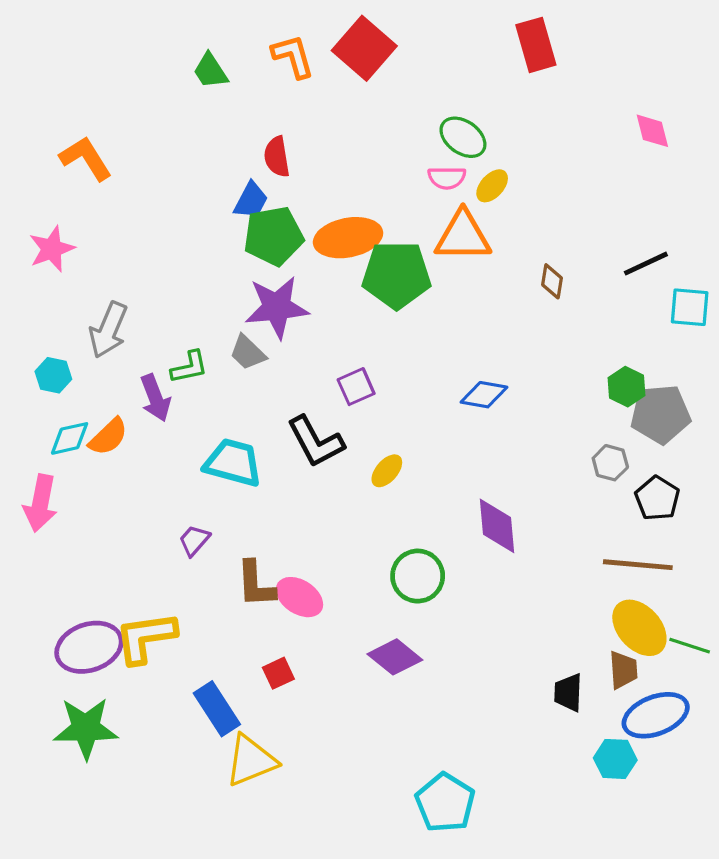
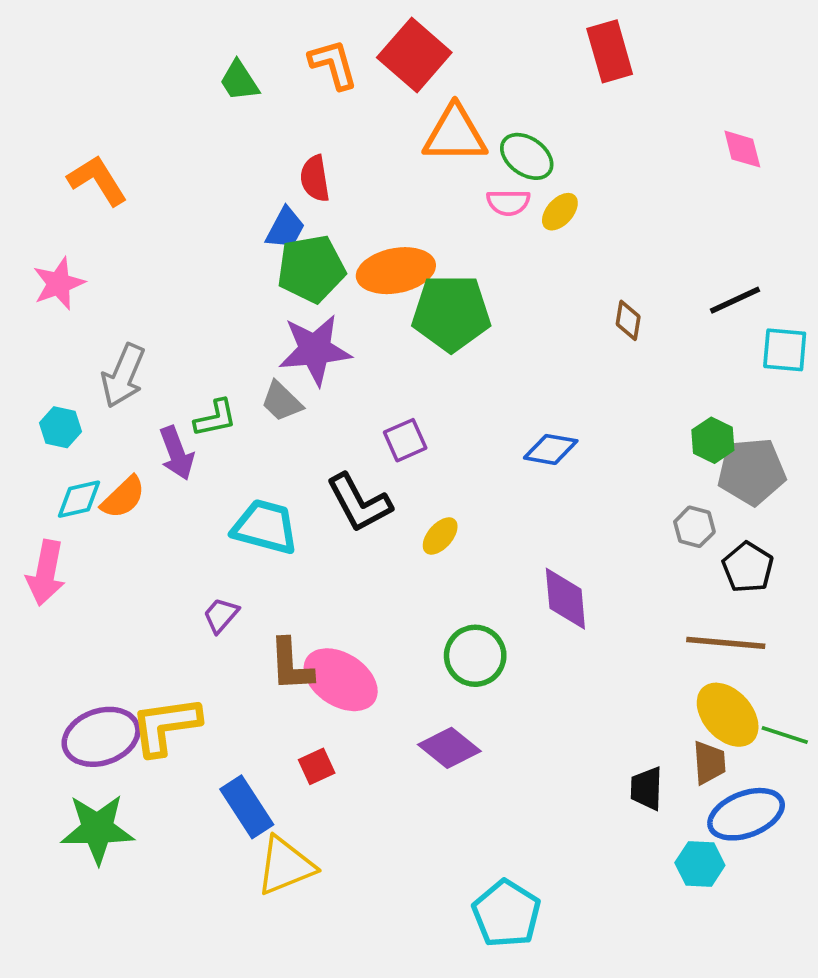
orange triangle: (463, 236) -> (455, 134), moved
pink ellipse: (299, 597) -> (341, 680), size x1.4

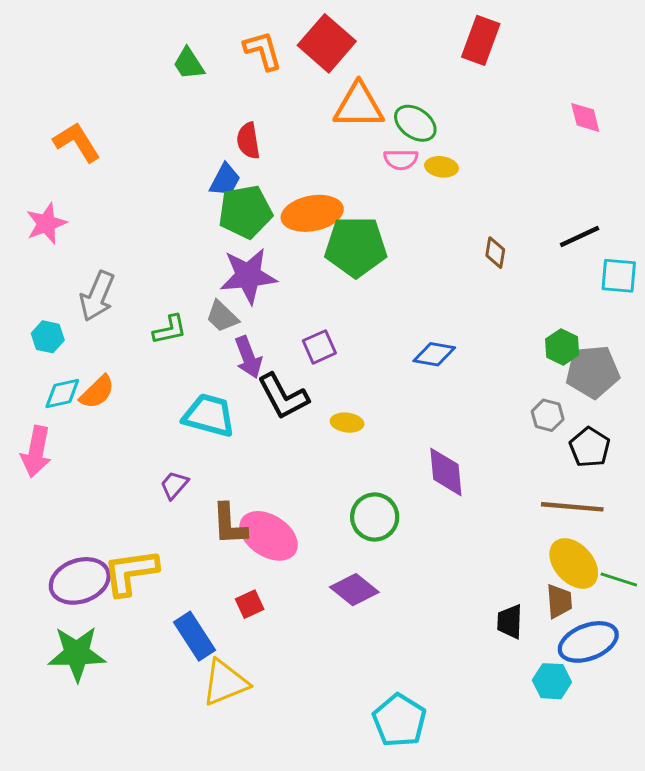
red rectangle: (610, 51) -> (481, 40), turned 36
yellow ellipse: (560, 212) -> (442, 167), turned 56
purple arrow: (177, 453) -> (248, 357), moved
yellow ellipse: (440, 536) -> (347, 423), turned 56

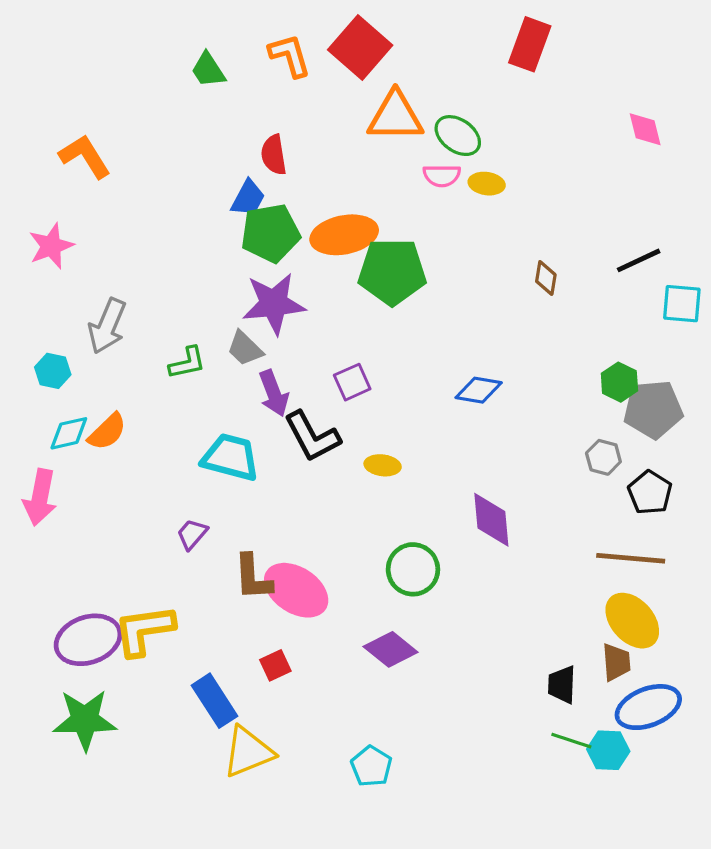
green line: (619, 579) -> (571, 741), moved
cyan pentagon: (399, 720) -> (371, 766), moved, size x0.7

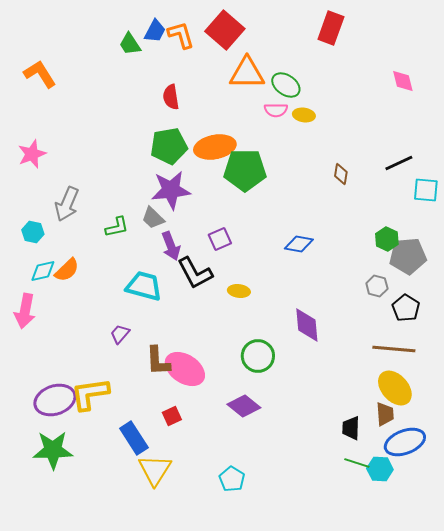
orange L-shape: (85, 156) -> (40, 74), moved
blue trapezoid: (248, 198) -> (155, 31), moved
yellow triangle: (248, 752) -> (155, 470), turned -36

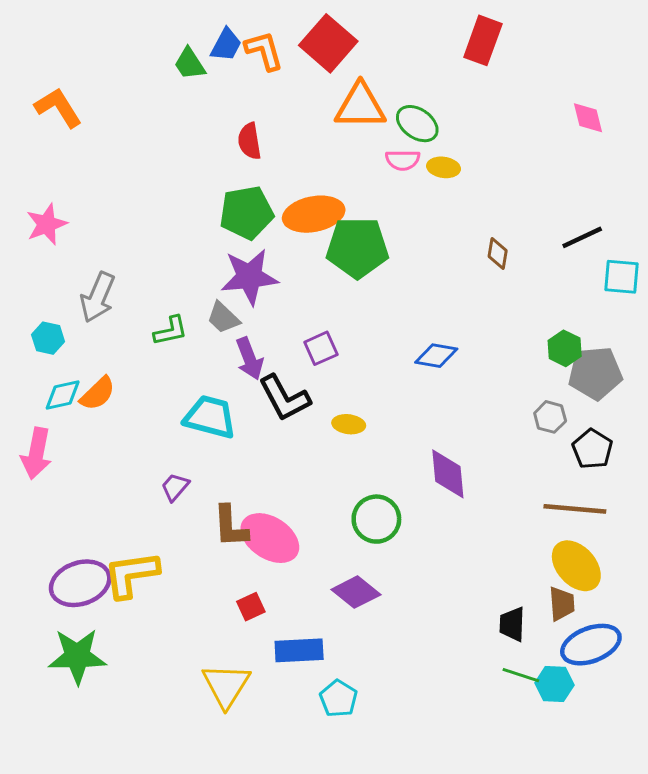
blue rectangle: (134, 438) -> (299, 650), moved, turned -60

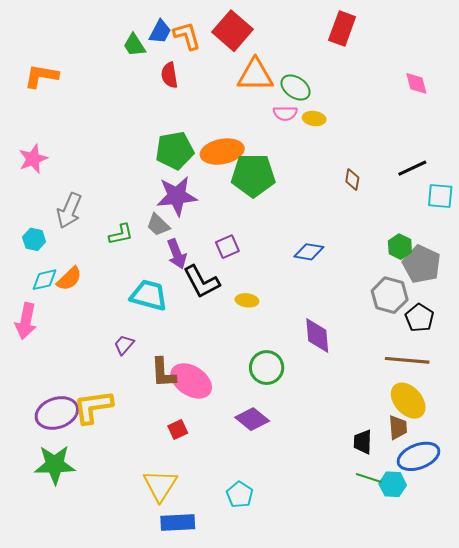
orange L-shape: (58, 108) -> (41, 76), turned -48
red semicircle: (249, 141) -> (169, 75), moved
gray pentagon: (595, 373) -> (422, 264), turned 30
gray hexagon: (550, 417) -> (390, 295), size x1.6
blue rectangle: (299, 650) -> (178, 523), moved

